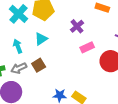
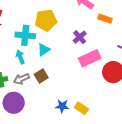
cyan cross: (19, 14) -> (25, 35), moved, turned -36
pink rectangle: (87, 47) -> (90, 58), size x1.5

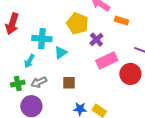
yellow pentagon: (46, 20) -> (77, 24), moved, turned 30
cyan arrow: (20, 57) -> (29, 61), moved, turned -128
brown square: (41, 76) -> (69, 83), moved, turned 32

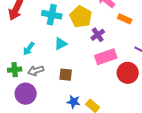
cyan cross: (42, 39) -> (52, 15), moved

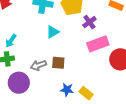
cyan arrow: (29, 49) -> (11, 41), moved
gray arrow: (36, 71) -> (38, 65), moved

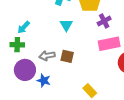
cyan triangle: (53, 32) -> (66, 25), turned -40
blue star: (67, 90) -> (44, 81), moved

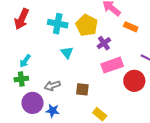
brown square: (67, 56) -> (82, 89), moved

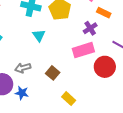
purple cross: (104, 43) -> (90, 28), moved
brown square: (82, 89) -> (53, 73), turned 32

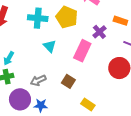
orange rectangle: (104, 13) -> (120, 21), moved
pink rectangle: (83, 50) -> (82, 51), moved, turned -40

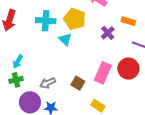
cyan triangle: (50, 46) -> (65, 39), moved
pink rectangle: (82, 51) -> (103, 73), moved

